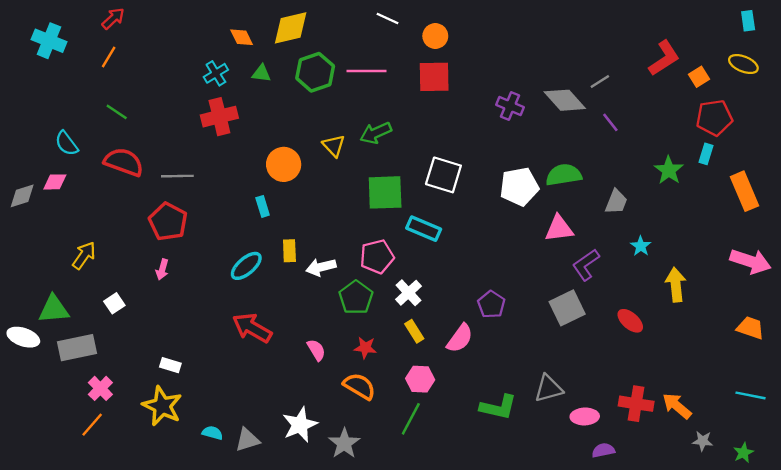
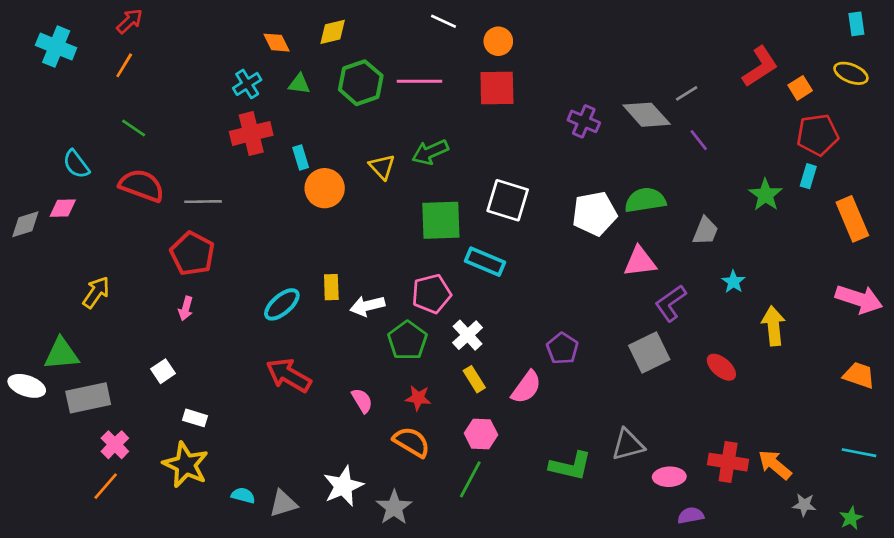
yellow diamond: (291, 28) -> (333, 32), size x0.7
cyan rectangle: (263, 206) -> (301, 157), moved
white square: (114, 303) -> (163, 371), moved

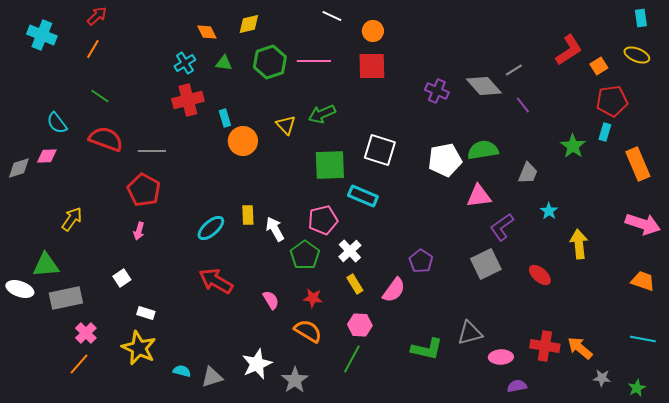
white arrow: (367, 306) -> (275, 229), turned 75

